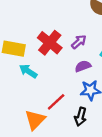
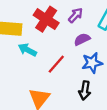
red line: (56, 102) -> (56, 64), moved

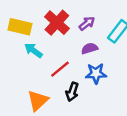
black arrow: (85, 90) -> (72, 92), moved

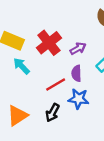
purple semicircle: (90, 48) -> (76, 73), turned -84
red line: (60, 69) -> (56, 84), moved

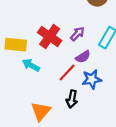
purple semicircle: (76, 73) -> (83, 57), turned -104

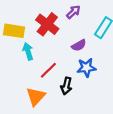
purple arrow: (78, 34) -> (73, 12), moved
cyan arrow: (31, 65) -> (28, 51), turned 42
red line: (67, 73) -> (48, 70), moved

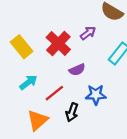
yellow rectangle: (14, 31) -> (22, 47), turned 36
purple semicircle: (79, 45) -> (77, 70), moved
cyan arrow: (28, 51) -> (28, 82), moved, turned 63

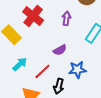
purple arrow: (88, 33) -> (66, 18), turned -40
red cross: (58, 43) -> (33, 16), moved

